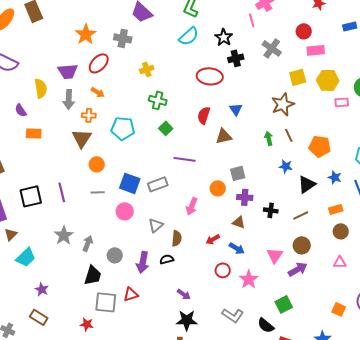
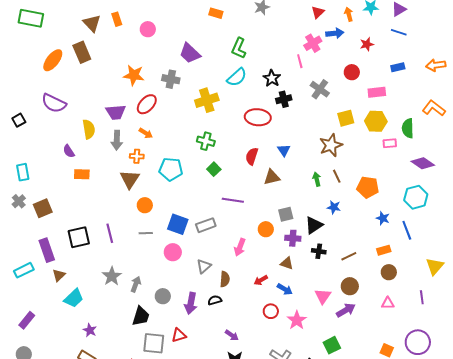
orange star: (86, 34) -> (134, 75), turned -30
pink rectangle: (316, 50) -> (377, 92), moved
yellow cross: (147, 69) -> (207, 100), moved, size x1.6
black triangle: (307, 184) -> (314, 225), moved

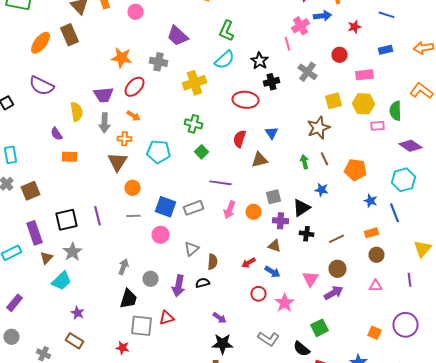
pink arrow: (240, 247) -> (230, 210), moved
gray star: (112, 276) -> (72, 252), moved

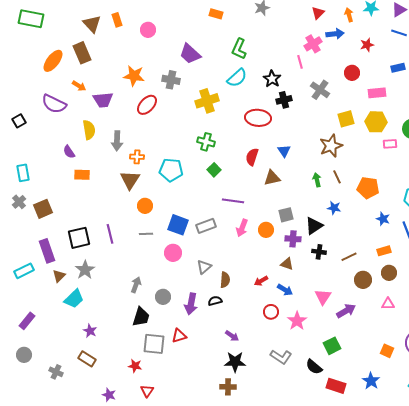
purple trapezoid: (104, 95) -> (103, 100), moved
orange arrow: (134, 116) -> (79, 86), moved
brown circle: (338, 269) -> (363, 280), moved

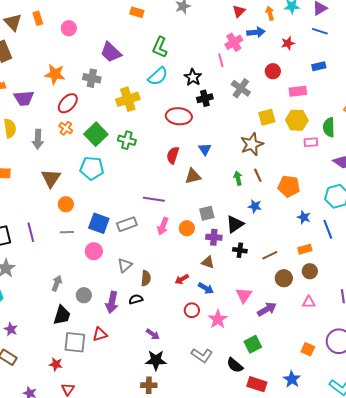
orange cross: (137, 157) -> (66, 128), moved, turned 32
green square: (214, 170) -> (96, 134), moved, size x1.6

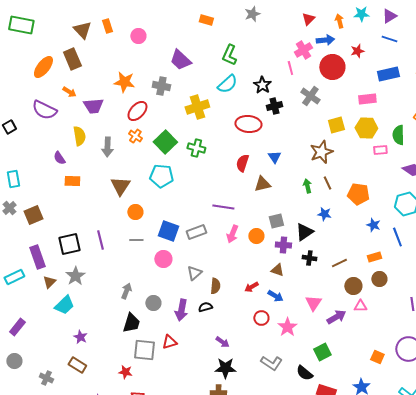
blue rectangle: (319, 66) -> (388, 74), size x1.5
red circle: (273, 71) -> (332, 67), moved, size x1.6
pink triangle: (309, 302) -> (360, 306), moved

